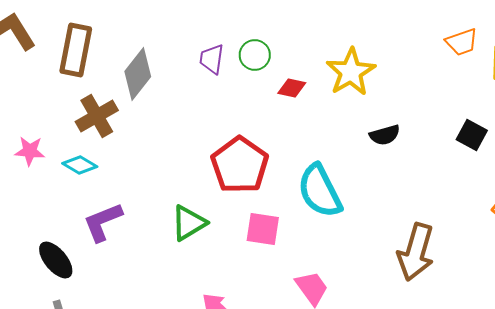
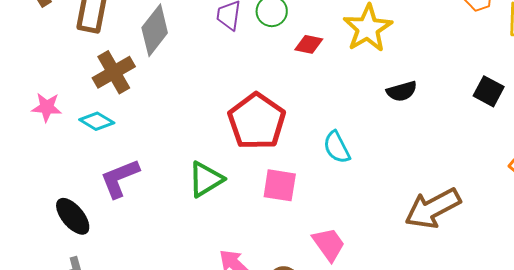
cyan semicircle: (320, 191) -> (337, 147), size x0.6
brown arrow: (416, 252) -> (433, 208), turned 46

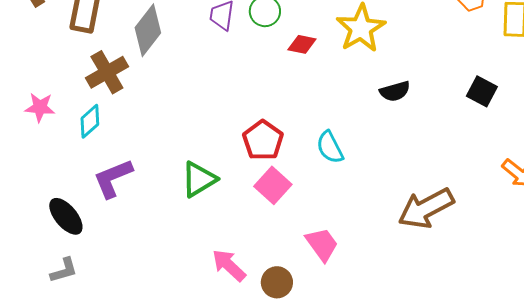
cyan diamond: (97, 121) -> (90, 121), turned -72
red pentagon: (257, 121) -> (263, 140), moved, size x0.7
pink square: (280, 185) -> (273, 185), turned 33

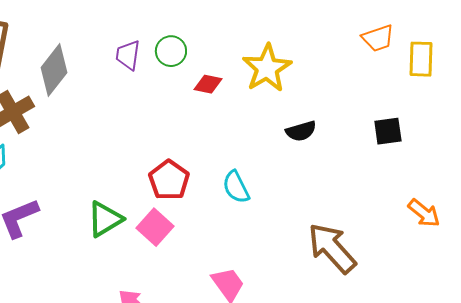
black square: (482, 91) -> (388, 131), turned -36
pink square: (273, 185) -> (155, 227), moved
brown arrow: (426, 208) -> (332, 248), turned 76

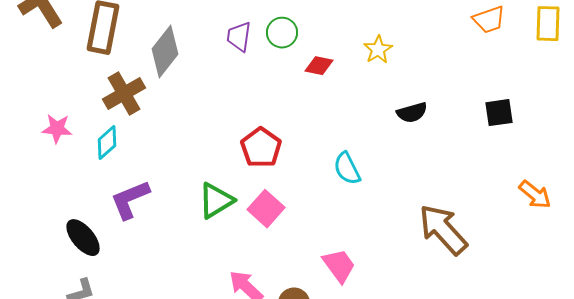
yellow rectangle: (421, 59) -> (548, 24), moved
yellow star: (267, 68) -> (378, 50), size x0.6
red pentagon: (169, 180) -> (261, 148), moved

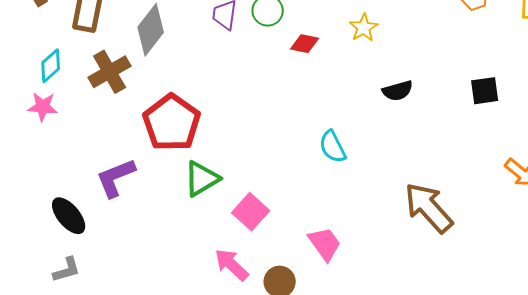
cyan diamond: (107, 143) -> (51, 66), moved
red pentagon: (261, 148) -> (172, 123), moved, size x1.4
pink square: (266, 209) -> (251, 212), moved

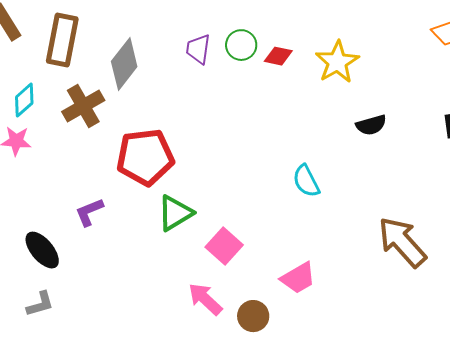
yellow star: (364, 28) -> (337, 62), size x1.5
red diamond: (305, 44) -> (278, 56), moved
red pentagon: (172, 123) -> (145, 157), turned 30
purple L-shape: (116, 178) -> (89, 212), size x0.7
pink trapezoid: (325, 244) -> (298, 278), turned 96

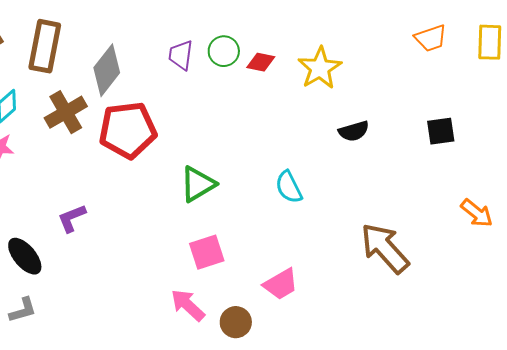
red pentagon: (145, 157) -> (128, 130), moved
green triangle: (175, 213) -> (198, 184), moved
pink square: (224, 246) -> (207, 252), turned 30

